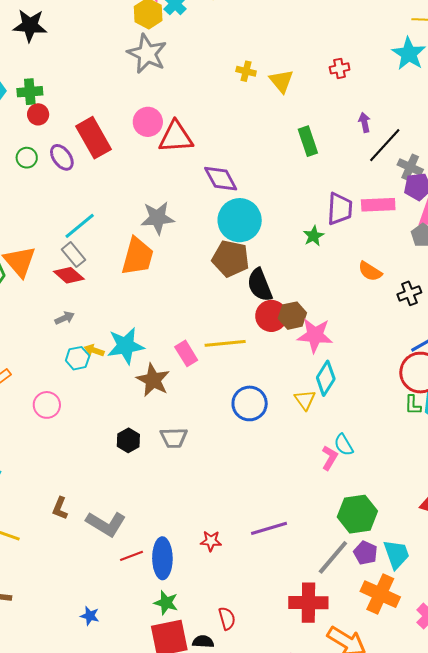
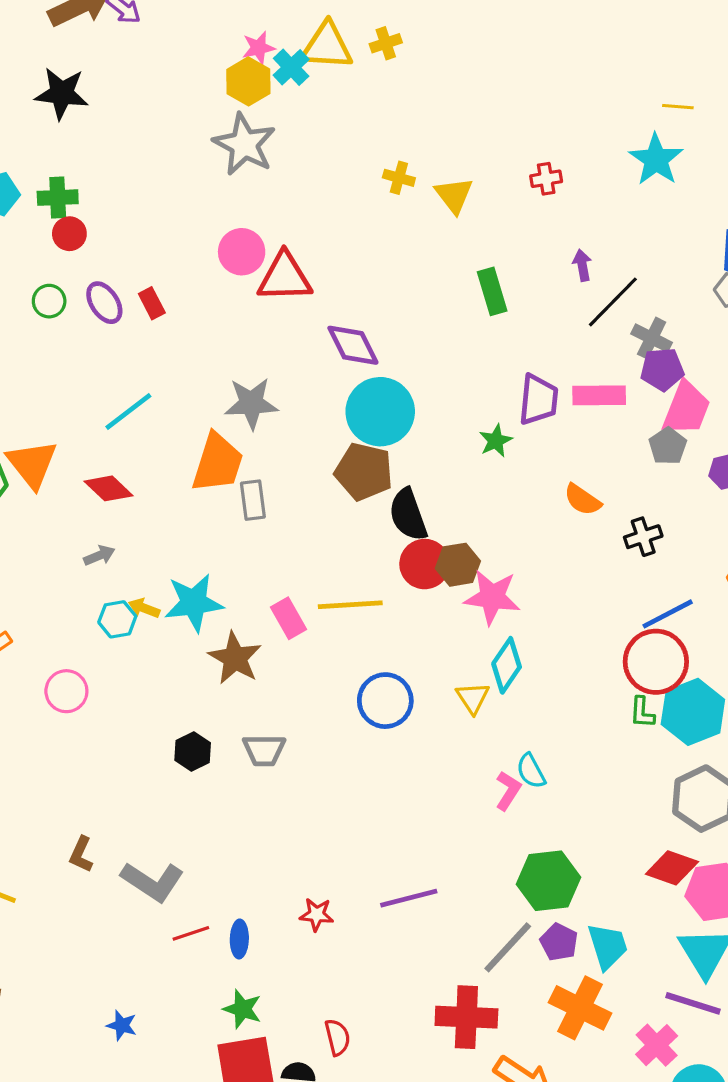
red rectangle: (93, 138) -> (152, 303), moved, size x0.5
gray rectangle: (73, 255) -> (253, 500), moved, turned 30
blue ellipse: (162, 558) -> (239, 939), size x0.6

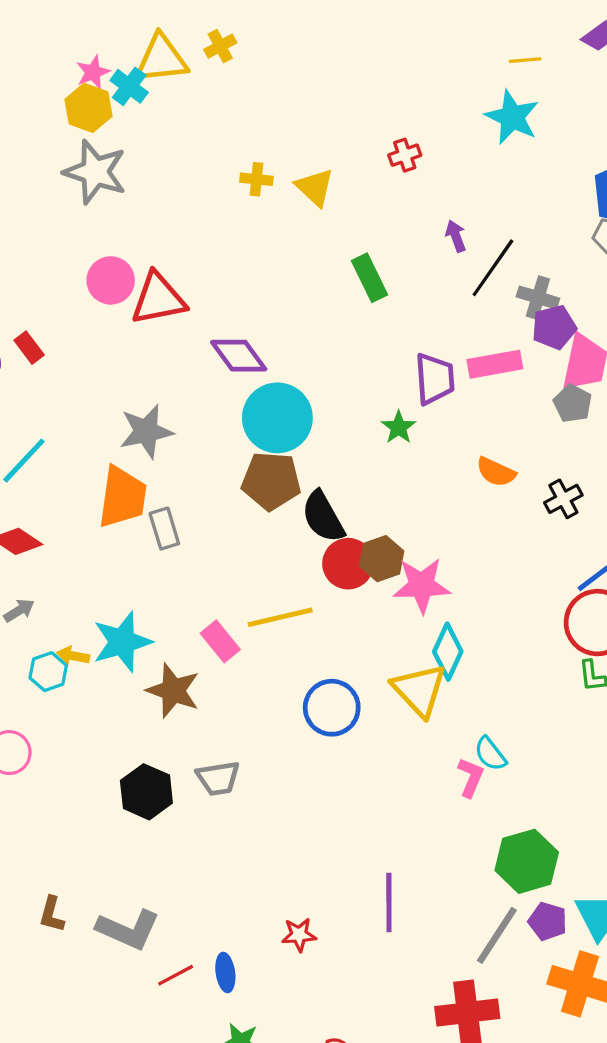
yellow triangle: (473, 698) -> (419, 690), size x1.6
black hexagon: (193, 751) -> (146, 792), size x1.4
purple line: (409, 898) -> (389, 903), turned -66

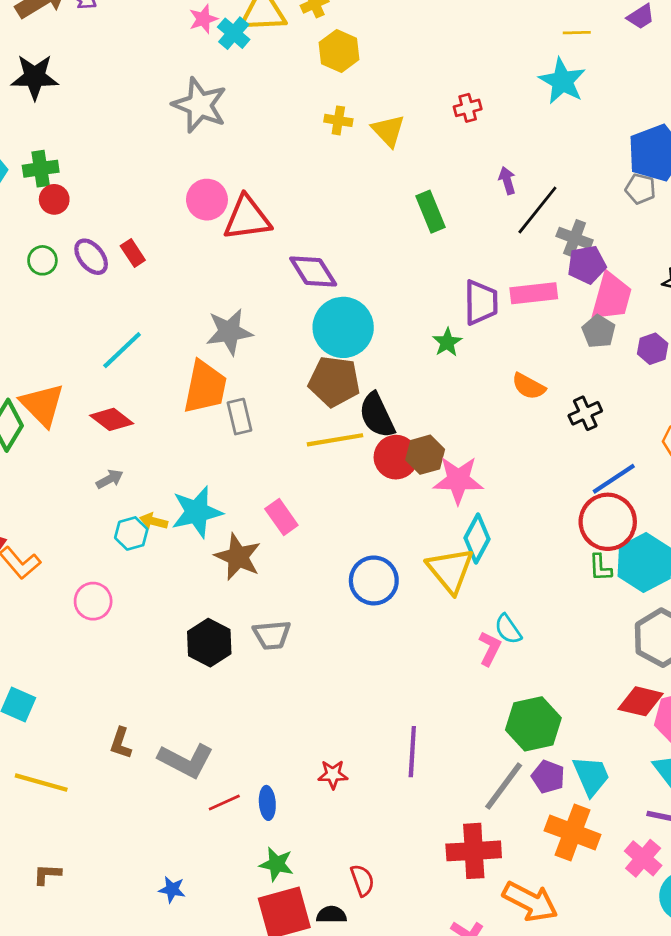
yellow hexagon: (88, 108) -> (339, 51), moved
yellow line: (280, 617) -> (335, 440), moved

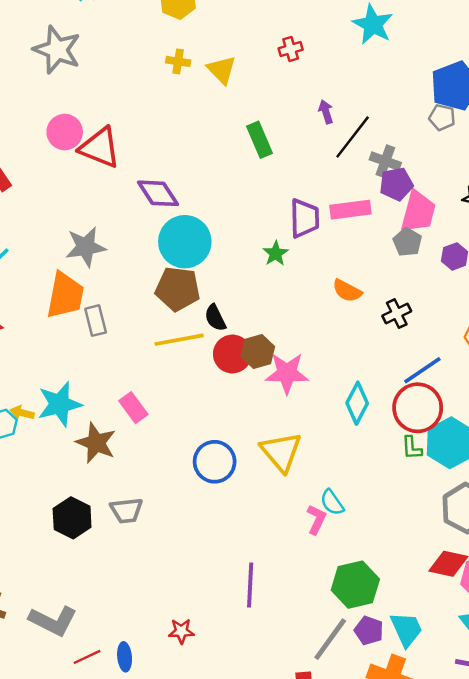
red triangle: (247, 218) -> (100, 148), turned 30
black semicircle: (377, 415) -> (215, 318), size x0.7
cyan diamond: (477, 539) -> (357, 403), moved
purple line: (412, 752) -> (250, 585), moved

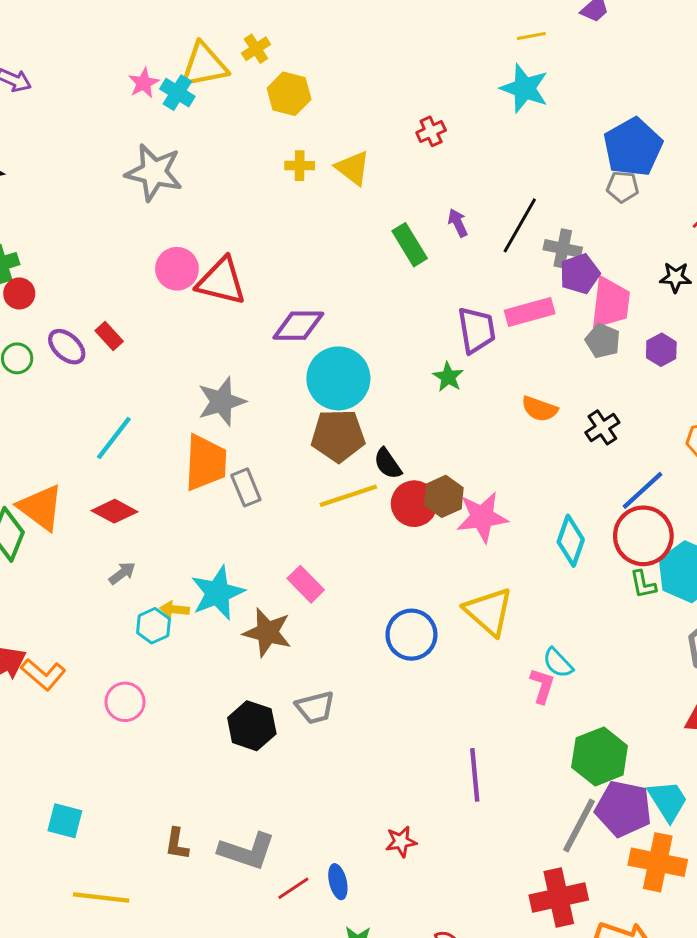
purple arrow: (326, 112) -> (458, 223), moved
purple diamond: (158, 193) -> (298, 326), turned -48
purple pentagon: (369, 631) -> (623, 809), size x1.6

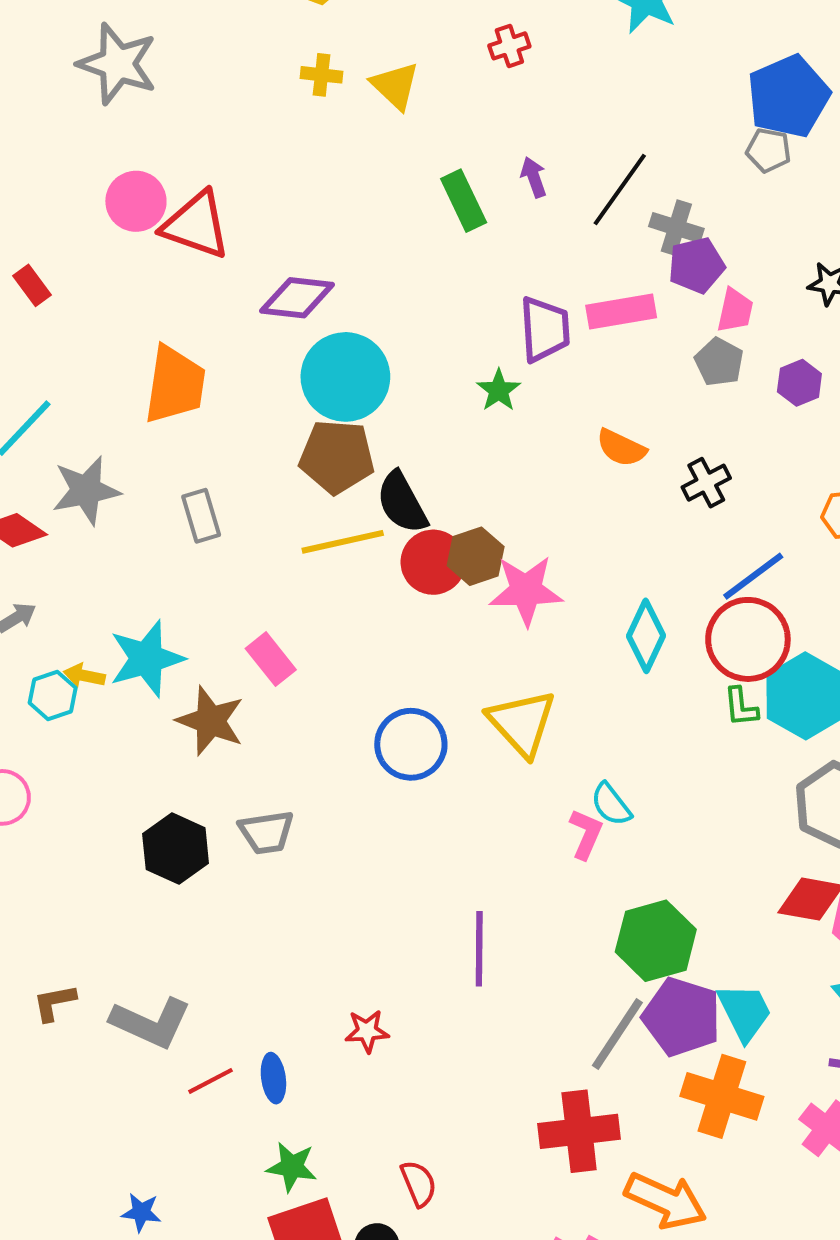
pink trapezoid: (610, 303) -> (735, 310), size x0.6
gray star: (222, 402) -> (86, 490), moved
orange trapezoid: (206, 463) -> (175, 385), moved
black semicircle: (388, 464) -> (402, 503), size x1.4
brown L-shape: (177, 844) -> (54, 1003), turned 64

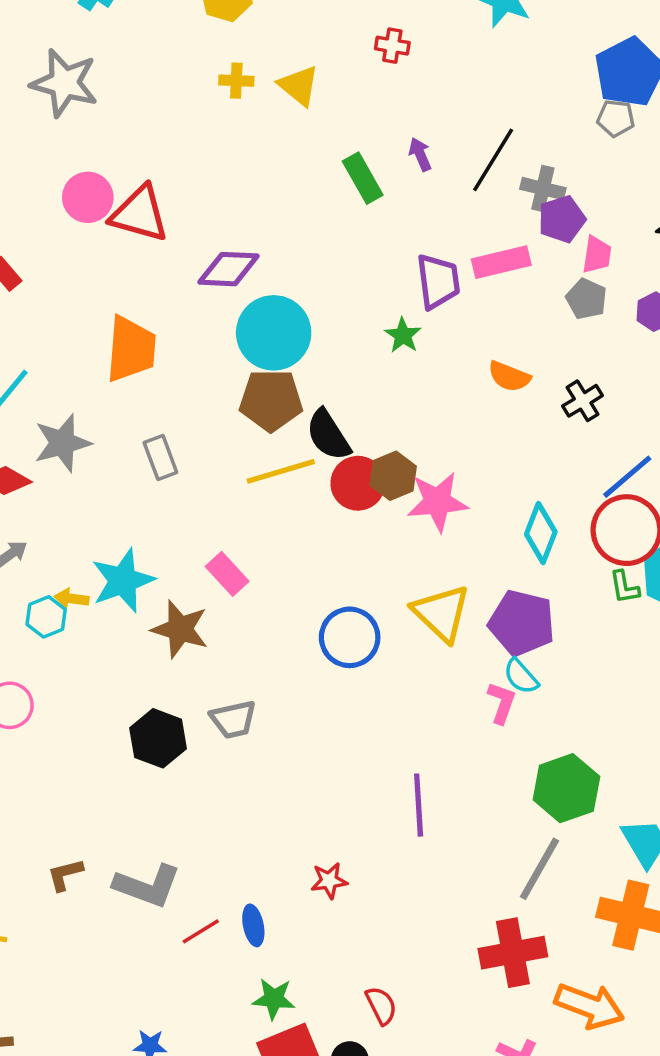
red cross: (509, 46) -> (392, 46), turned 32
purple pentagon: (682, 1017) -> (522, 623), moved

